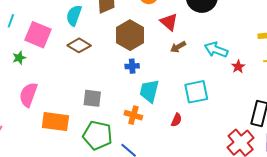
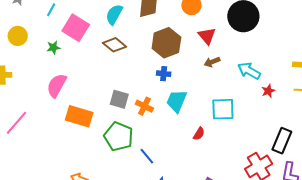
orange cross: (133, 115) -> (144, 106), moved

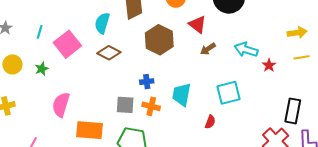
pink square: (76, 28) -> (67, 44), turned 32
green star: (53, 48) -> (42, 69), moved
blue cross: (164, 74) -> (147, 82), moved

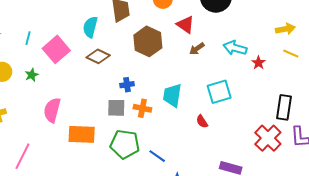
yellow line: (302, 57) -> (291, 54), turned 35
blue cross: (147, 82) -> (127, 85), moved
red semicircle: (210, 122) -> (202, 122), turned 128

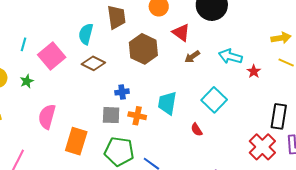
cyan square: (219, 92) -> (214, 100), turned -30
orange rectangle: (82, 134) -> (76, 141), turned -76

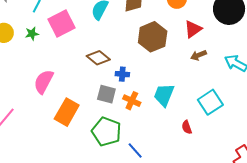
red triangle: (181, 33) -> (193, 29), turned 36
brown diamond: (93, 63) -> (98, 58), moved
green star: (27, 81) -> (32, 34), moved

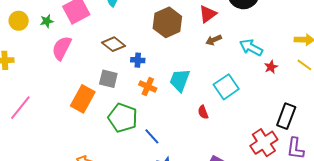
pink semicircle: (44, 82) -> (62, 48), moved
gray square: (106, 94) -> (108, 79), moved

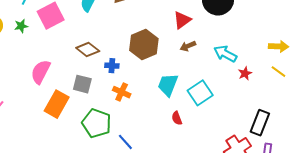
brown hexagon: (167, 22) -> (144, 44), moved
pink semicircle: (62, 48) -> (41, 72), moved
cyan trapezoid: (180, 80) -> (168, 85), moved

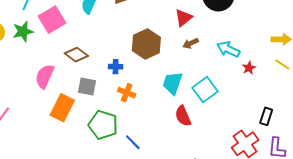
green star: (21, 26) -> (23, 31), size x1.5
brown diamond: (88, 49) -> (76, 55), moved
red semicircle: (177, 118) -> (183, 116), size x1.5
black rectangle: (260, 123) -> (266, 116), size x0.7

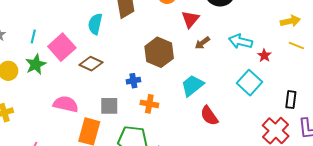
brown diamond: (76, 55) -> (91, 64), moved
pink semicircle: (45, 76) -> (66, 104), turned 90
cyan trapezoid: (172, 83) -> (192, 85), turned 45
cyan square: (205, 90) -> (249, 83), moved

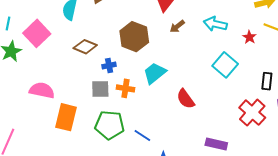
red star: (264, 56) -> (249, 37), moved
brown diamond: (91, 64) -> (85, 47), moved
cyan trapezoid: (192, 85) -> (155, 73), moved
gray square: (109, 106) -> (100, 89), moved

